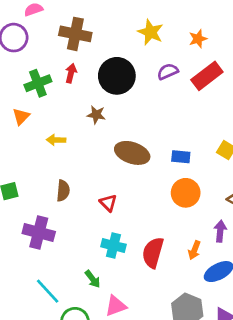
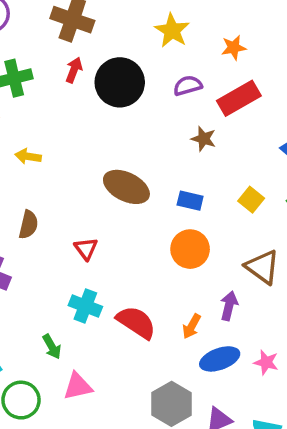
red arrow: (71, 73) -> (74, 70), moved
brown star: (96, 115) -> (204, 139), moved
red semicircle: (153, 253) -> (136, 322), turned 100

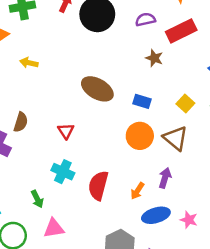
brown semicircle: (28, 225) -> (21, 122), moved
brown triangle: (262, 267) -> (175, 138), moved
red semicircle: (136, 322) -> (98, 186), turned -112

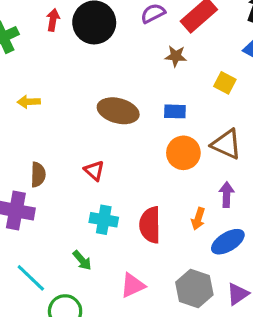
yellow square: (185, 104) -> (225, 83), moved
pink triangle: (54, 228) -> (133, 285), moved

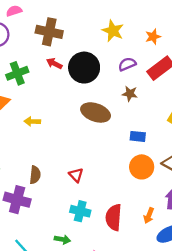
red arrow: (53, 20) -> (54, 63), turned -77
brown star: (176, 56) -> (130, 94), moved
brown ellipse: (118, 111) -> (96, 112), moved
green arrow: (82, 260) -> (62, 239), turned -42

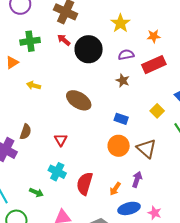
brown ellipse: (96, 112) -> (79, 100), moved

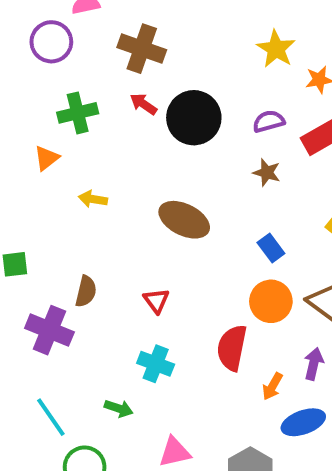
yellow star: (120, 23) -> (276, 49), moved
blue rectangle: (121, 119) -> (271, 248), turned 40
red semicircle: (85, 184) -> (232, 348), moved

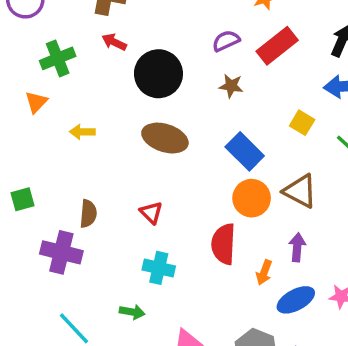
black circle: (194, 118) -> (158, 74), moved
blue rectangle: (271, 248) -> (245, 151), size x1.5

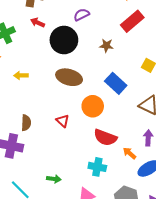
purple semicircle: (226, 41) -> (82, 15), moved
orange circle: (252, 198) -> (93, 106), moved
red semicircle: (223, 244) -> (105, 138), turned -70
cyan cross: (159, 268) -> (97, 167), moved
orange arrow: (264, 272) -> (129, 153), turned 112

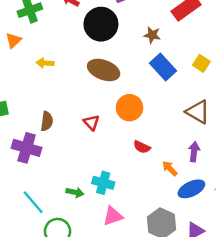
blue rectangle: (116, 83) -> (163, 67), moved
red semicircle: (105, 138) -> (142, 147), size x0.6
cyan cross: (97, 167) -> (103, 183), moved

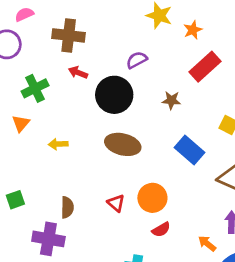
blue rectangle: (163, 67) -> (189, 150), moved
orange circle: (129, 108) -> (152, 198), moved
red semicircle: (142, 147) -> (161, 230), moved, turned -49

